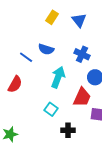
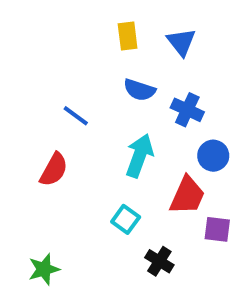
yellow rectangle: (52, 17) -> (128, 36), turned -40
blue semicircle: (46, 49) -> (139, 90), moved
black cross: (68, 130) -> (159, 261), turned 32

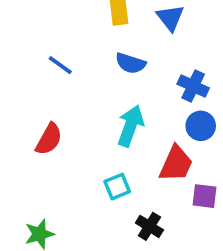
blue cross: (187, 110) -> (193, 86), moved
blue line: (76, 116) -> (60, 65), moved
cyan square: (126, 219) -> (117, 187), turned 32

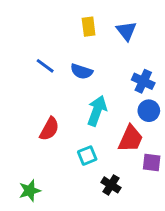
blue semicircle: (130, 63) -> (82, 71), moved
red semicircle: (49, 139) -> (49, 129), moved

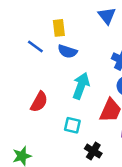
yellow rectangle: (89, 27) -> (59, 28), moved
cyan square: (87, 156) -> (72, 125), turned 35

